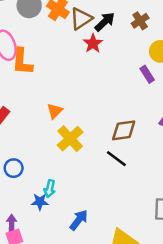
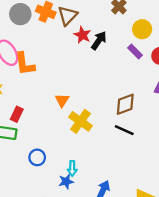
black arrow: (105, 22) -> (99, 41), moved

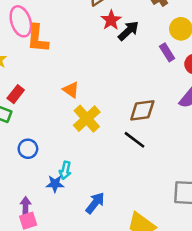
orange triangle: (62, 100) -> (71, 90), turned -40

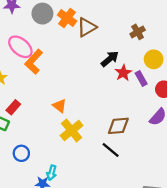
red star: (111, 20) -> (123, 73), moved
pink ellipse: (21, 21) -> (20, 47), turned -35
orange L-shape: (38, 39) -> (34, 62), turned 35

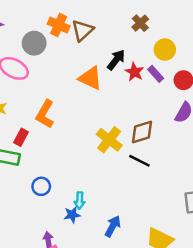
gray circle: (42, 14) -> (34, 43), moved
orange L-shape: (34, 62) -> (45, 114), moved
orange triangle: (60, 106) -> (90, 78), moved, size x1.5
yellow cross: (72, 130) -> (109, 140), moved

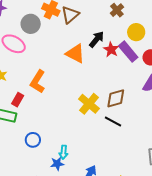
purple rectangle: (156, 74) -> (128, 52), size x1.5

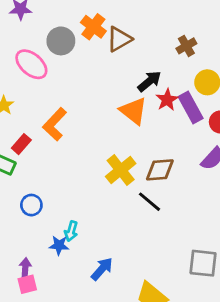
orange triangle: (75, 53) -> (134, 111), moved

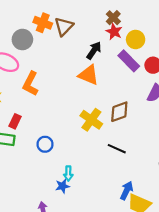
red star: (167, 100) -> (114, 32), moved
orange L-shape: (55, 124) -> (30, 84), moved
black line: (149, 202) -> (117, 149), moved
blue circle: (31, 205) -> (45, 144), moved
blue arrow: (102, 269) -> (127, 190), moved

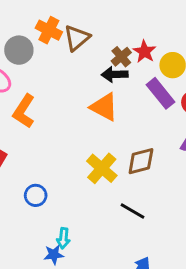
brown cross: (113, 18) -> (121, 57), moved
black arrow: (94, 50) -> (115, 74), turned -132

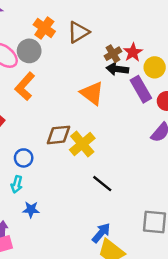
orange cross: (49, 30) -> (44, 28), moved
gray circle: (19, 50) -> (29, 51), moved
black arrow: (115, 74) -> (117, 69), moved
brown diamond: (141, 161) -> (59, 135), moved
cyan arrow: (63, 238) -> (17, 184), moved

